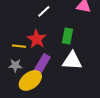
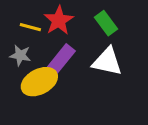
green rectangle: (68, 36) -> (106, 23), turned -56

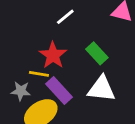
yellow line: (30, 27) -> (39, 74), moved
purple rectangle: (61, 59) -> (59, 91), turned -76

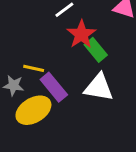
red star: (53, 55) -> (81, 34), moved

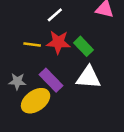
red star: (81, 34) -> (58, 42), moved, turned -30
yellow line: (34, 68) -> (32, 45), moved

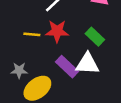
green rectangle: (84, 46) -> (95, 37), moved
purple rectangle: (51, 80) -> (67, 67), moved

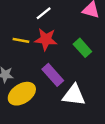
white triangle: (87, 64) -> (74, 95), moved

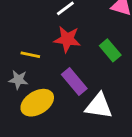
yellow line: (21, 40) -> (30, 55), moved

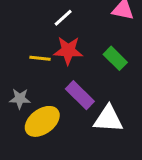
yellow line: (30, 55) -> (40, 58), moved

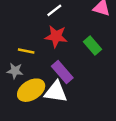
yellow line: (40, 58) -> (26, 51), moved
white triangle: (108, 119) -> (56, 92), moved

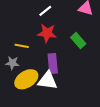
purple rectangle: (62, 72) -> (53, 63), turned 36

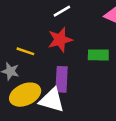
red star: (47, 33) -> (60, 40), turned -30
green rectangle: (78, 41) -> (98, 55), turned -56

